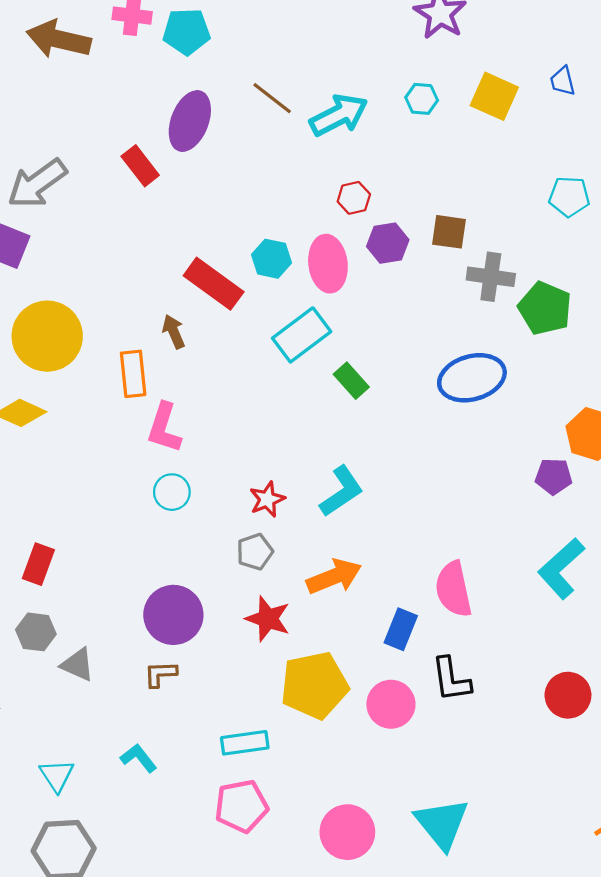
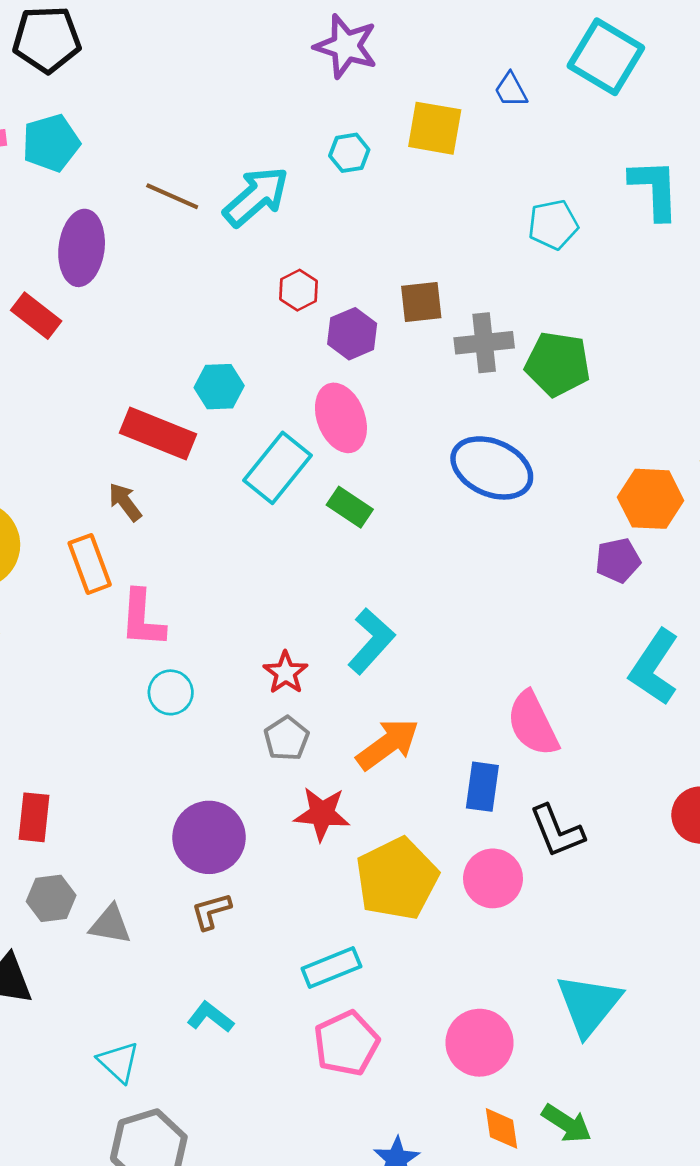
pink ellipse: (328, 264) -> (341, 418), moved
blue ellipse: (472, 378) -> (492, 468), turned 54
cyan triangle: (442, 824) -> (589, 1005), turned 32

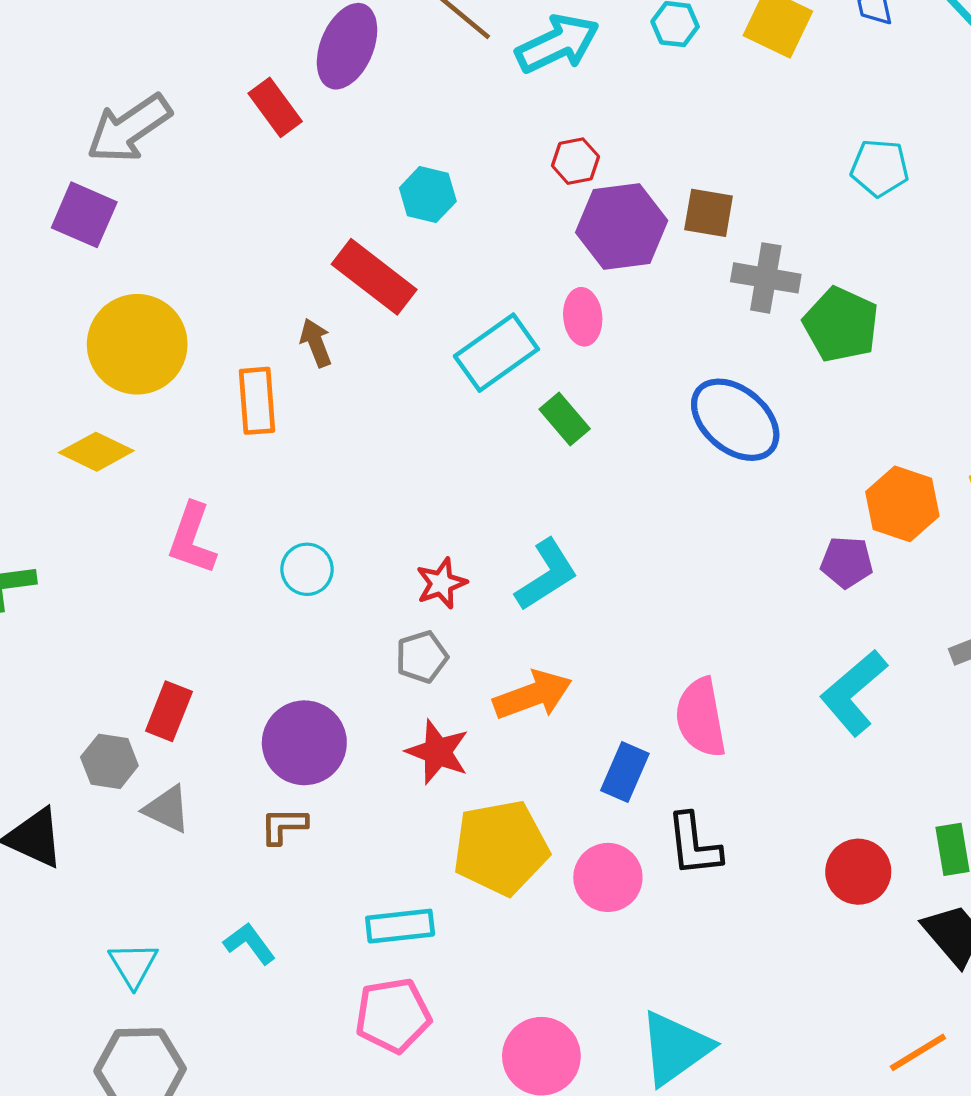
purple hexagon: (352, 334) -> (622, 226), size x1.5
cyan hexagon: (219, 387) -> (428, 195), moved
pink ellipse: (341, 418) -> (583, 317), size x0.7
pink L-shape: (142, 619) -> (192, 539), moved
red rectangle: (34, 817) -> (169, 711), moved

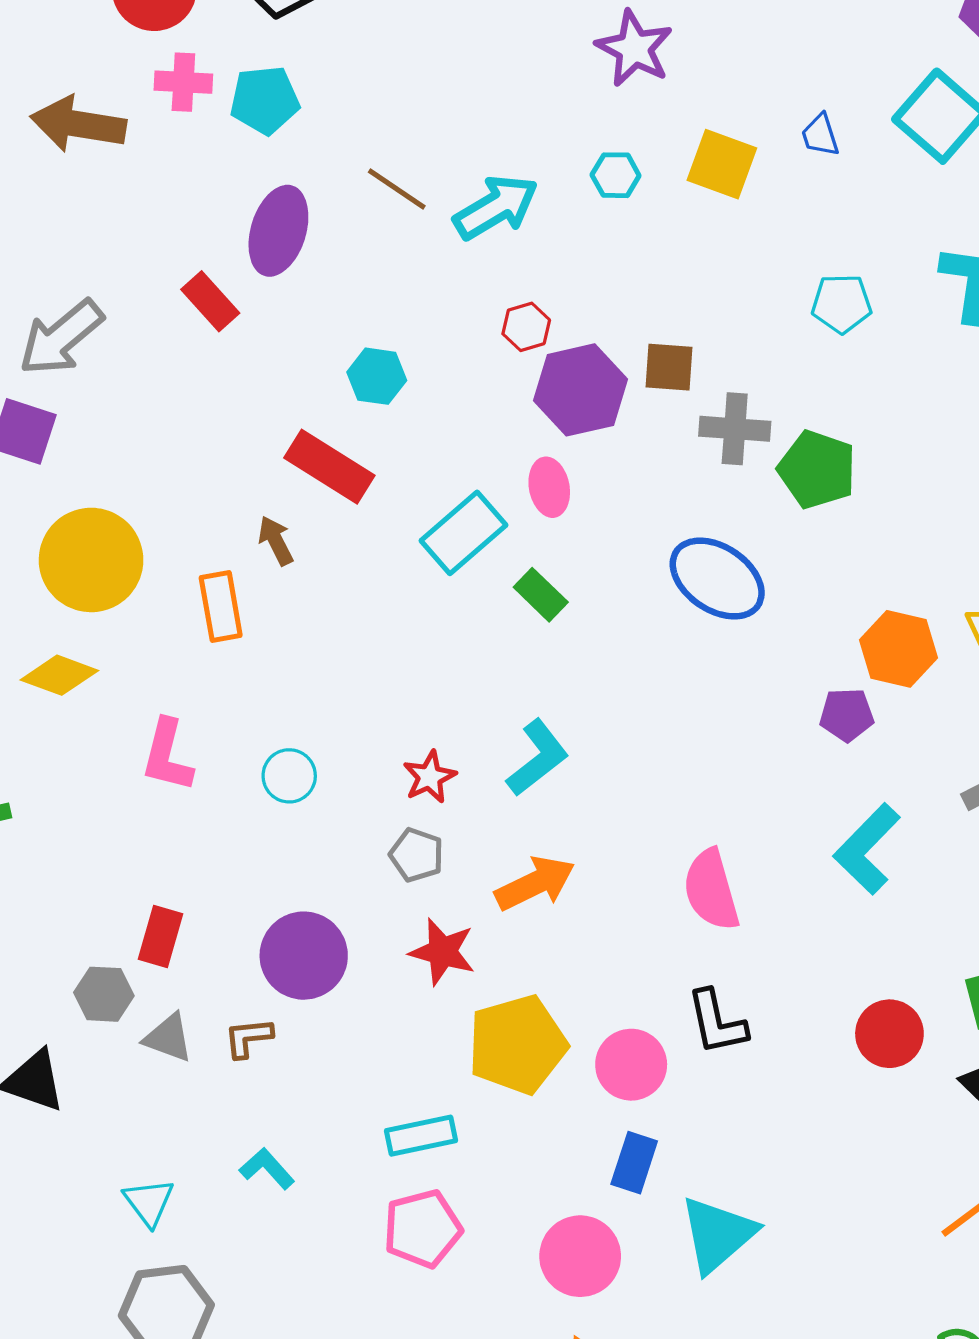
gray pentagon: (422, 657) -> (417, 855), turned -30
blue rectangle: (625, 772) -> (634, 1163), moved
brown L-shape: (284, 826) -> (248, 1038), moved

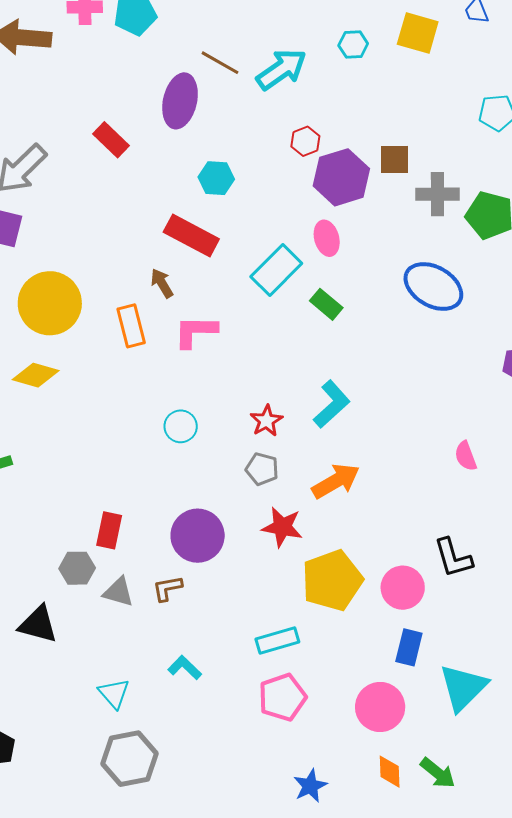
purple ellipse: (278, 231) -> (180, 101), moved
pink L-shape: (167, 756) -> (196, 331), moved, turned 81
pink semicircle: (711, 890) -> (466, 456), moved, size x0.6

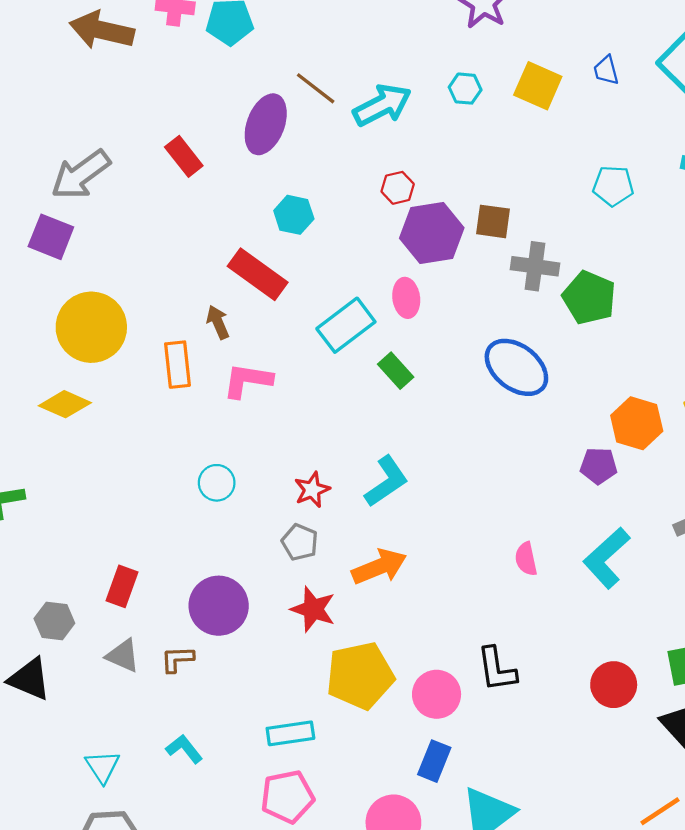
gray hexagon: (77, 568) -> (54, 621), moved

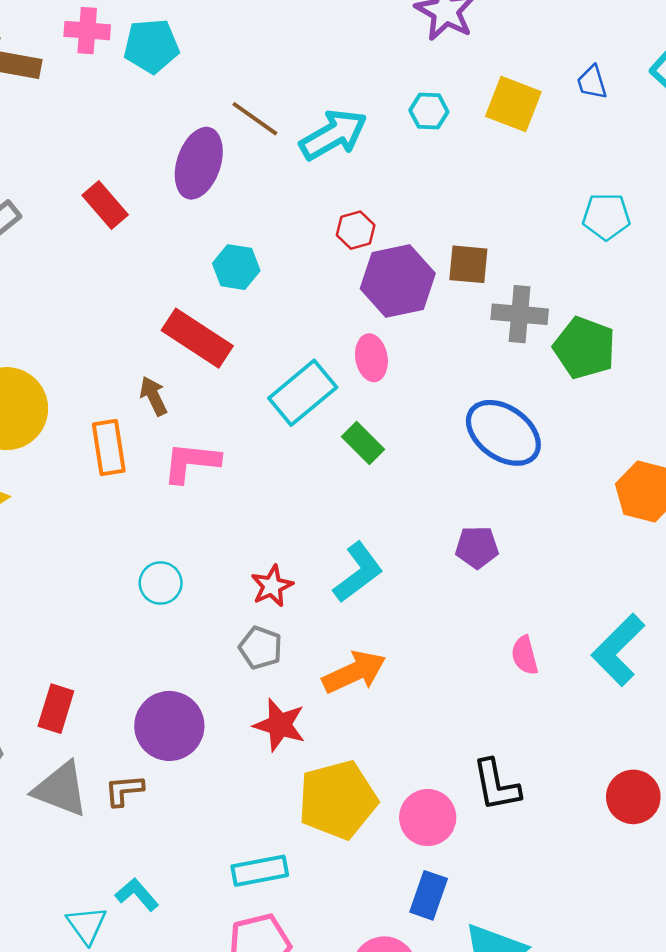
purple pentagon: (599, 466) -> (477, 547), moved
gray triangle: (123, 656) -> (61, 789), size x1.4
cyan triangle: (102, 767) -> (87, 925), moved

